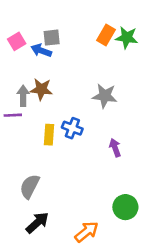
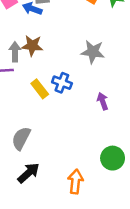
yellow rectangle: (49, 135) -> (40, 89), turned -42
orange arrow: (87, 232) -> (75, 182), turned -45

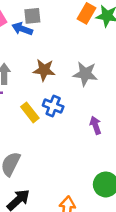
brown star: (32, 46) -> (44, 70), moved

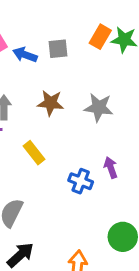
gray square: (32, 16) -> (58, 49), moved
blue cross: (53, 106) -> (81, 181), moved

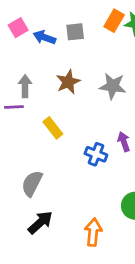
brown star: (51, 103) -> (68, 82), turned -30

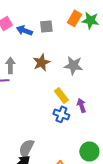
yellow rectangle: (53, 128) -> (61, 95), moved
gray semicircle: (32, 183) -> (26, 148), moved

